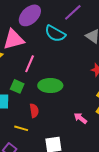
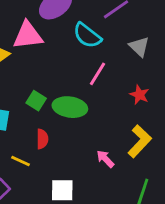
pink line: (30, 64) -> (98, 74), moved
green square: (17, 86) -> (36, 101), moved

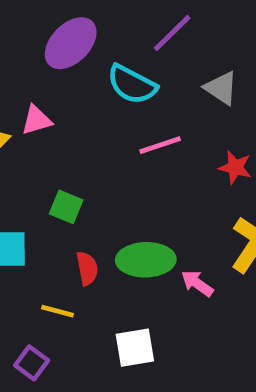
pink triangle: (28, 35) -> (37, 120), moved, size x0.6
pink line: (98, 74) -> (160, 145), turned 50
green ellipse: (70, 107) -> (146, 260), moved

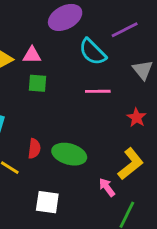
green square: (66, 207) -> (37, 83), moved, turned -36
pink arrow: (197, 283) -> (107, 187), moved

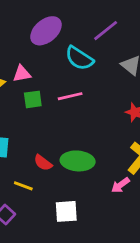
pink line: (98, 91) -> (70, 96), moved
red semicircle: (34, 149) -> (43, 163), turned 132
pink arrow: (107, 187) -> (120, 185), turned -78

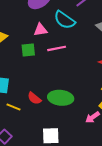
pink triangle: (22, 74) -> (41, 30), moved
yellow line: (23, 186) -> (13, 107), moved

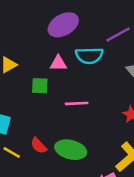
cyan semicircle: (65, 20) -> (89, 56), turned -45
pink line: (57, 48) -> (77, 103), moved

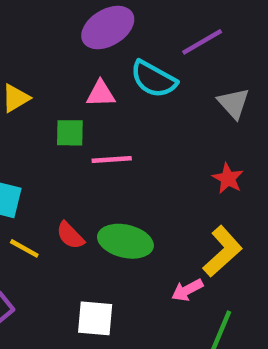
cyan semicircle: (89, 56) -> (154, 79), turned 32
pink line: (77, 103) -> (112, 159), moved

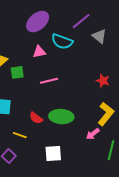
gray triangle: (234, 103) -> (99, 36), moved
green square: (70, 133) -> (17, 72), moved
yellow line: (24, 248) -> (20, 135), moved

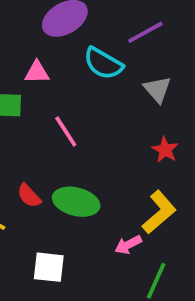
gray triangle: (99, 36) -> (157, 89), moved
pink triangle: (39, 52) -> (37, 72), moved
pink line: (49, 81) -> (66, 131), turned 60

